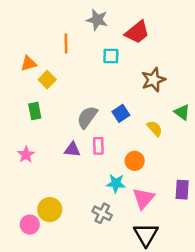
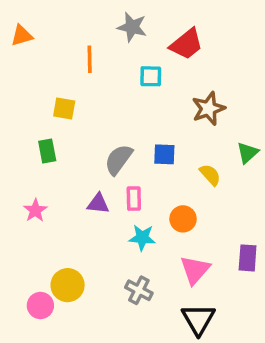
orange triangle: (29, 63) -> (22, 36), moved
yellow square: (47, 80) -> (64, 109), turned -35
green triangle: (182, 112) -> (248, 153), turned 42
blue square: (121, 113) -> (164, 154), turned 35
cyan star: (116, 183) -> (142, 238), moved

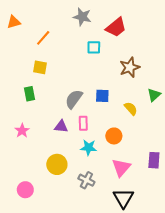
orange line: (90, 59) -> (43, 38), moved, turned 42
yellow circle: (68, 285) -> (57, 164), moved

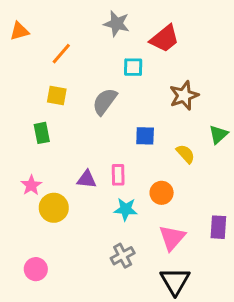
gray semicircle: (74, 99) -> (105, 101), moved
yellow circle: (57, 164) -> (54, 208), moved
gray cross: (86, 180) -> (123, 256), turned 35

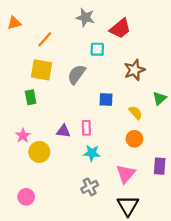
yellow square: (57, 95) -> (41, 70), size x1.5
orange circle: (162, 193) -> (134, 139), moved

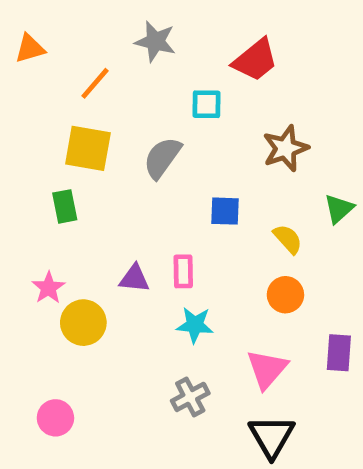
gray star: (85, 17) -> (155, 41), moved

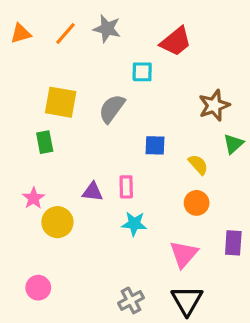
orange line: (95, 83) -> (65, 33), moved
brown star: (285, 148) -> (214, 105), moved
gray cross: (190, 397) -> (131, 300), moved

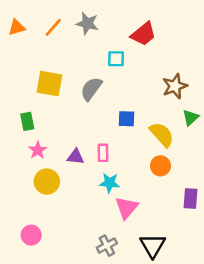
green rectangle: (45, 142) -> (27, 121), moved
yellow semicircle: (198, 165) -> (162, 135), size x1.5
pink star: (33, 198) -> (38, 150), moved
pink triangle: (184, 254) -> (126, 208), moved

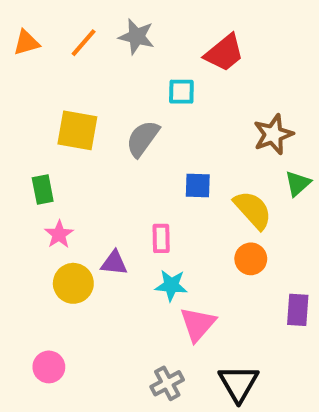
purple triangle: (76, 157) -> (114, 263), moved

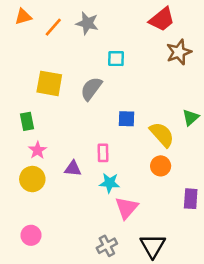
orange triangle: (26, 43) -> (23, 17), moved
red trapezoid: (224, 53) -> (162, 19), moved
brown star: (273, 134) -> (179, 52), moved
yellow circle: (73, 283) -> (32, 179), moved

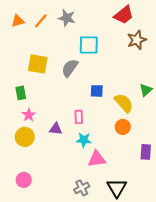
orange triangle: (23, 17) -> (18, 21), moved
cyan square: (116, 59) -> (89, 45), size x1.5
pink triangle: (127, 208) -> (97, 159), turned 42

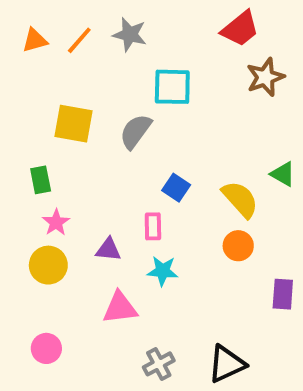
green triangle: (146, 90) -> (283, 174), turned -48
blue square: (97, 91) -> (176, 188), moved, turned 32
pink triangle: (97, 159) -> (120, 308), moved
black triangle: (117, 188) -> (227, 364), turned 35

